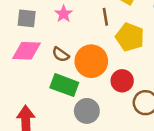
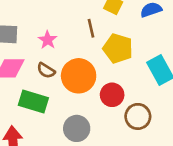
pink star: (64, 14) -> (48, 40), moved
green rectangle: (64, 85) -> (33, 101), moved

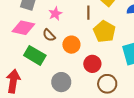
orange circle: (79, 76) -> (71, 45), size x0.7

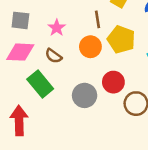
orange circle: (71, 45) -> (90, 47), moved
green rectangle: (35, 55) -> (40, 84), turned 30
gray circle: (61, 82) -> (85, 95), moved

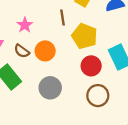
orange circle: (90, 47) -> (45, 51), moved
red circle: (113, 82) -> (91, 66), moved

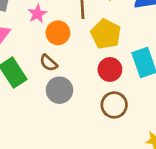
brown semicircle: (22, 51) -> (48, 63), moved
orange circle: (45, 51) -> (58, 33), moved

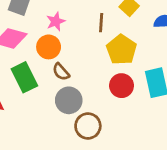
orange circle: (58, 33) -> (49, 47), moved
brown circle: (114, 105) -> (88, 126), moved

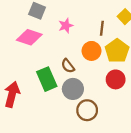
orange circle: (49, 47) -> (91, 51), moved
green rectangle: (24, 77) -> (47, 79), moved

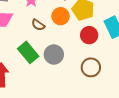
brown semicircle: (68, 66) -> (38, 25), moved
brown circle: (87, 110) -> (91, 67), moved

